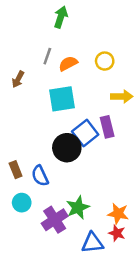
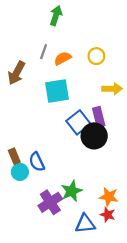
brown arrow: (18, 79) -> (17, 73), size x1.5
black circle: (67, 148) -> (94, 136), moved
cyan circle: (22, 203) -> (20, 172), moved

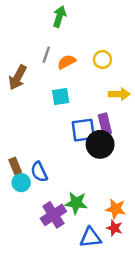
cyan square: (57, 91) -> (61, 97), size x0.7
blue square: (78, 122) -> (83, 130), turned 30
green star: (72, 191) -> (76, 203), turned 30

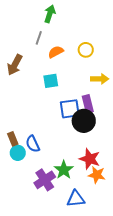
gray line: (46, 55) -> (39, 38), moved
green star: (76, 203) -> (64, 170), turned 30
red star: (114, 228) -> (90, 159), moved, size x1.5

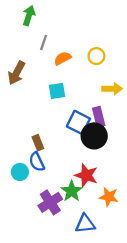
green arrow: (50, 14) -> (29, 16), moved
blue square: (70, 109) -> (78, 122), turned 35
brown rectangle: (13, 139) -> (38, 143), moved
red star: (90, 159) -> (86, 175), moved

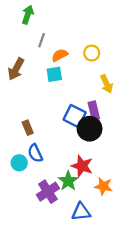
yellow arrow: (112, 89) -> (107, 84), turned 66
cyan square: (57, 91) -> (54, 74), moved
brown rectangle: (38, 143) -> (28, 128), moved

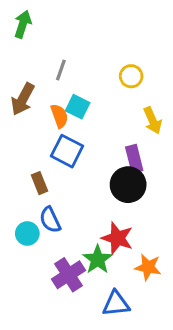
green arrow: (28, 15) -> (23, 24), moved
gray line: (42, 40) -> (61, 70), moved
orange semicircle: (60, 55) -> (59, 116), moved, turned 98
cyan square: (54, 74) -> (78, 107), turned 35
blue square: (75, 116) -> (67, 151), moved

